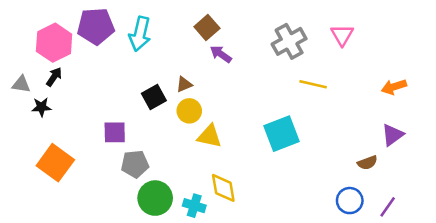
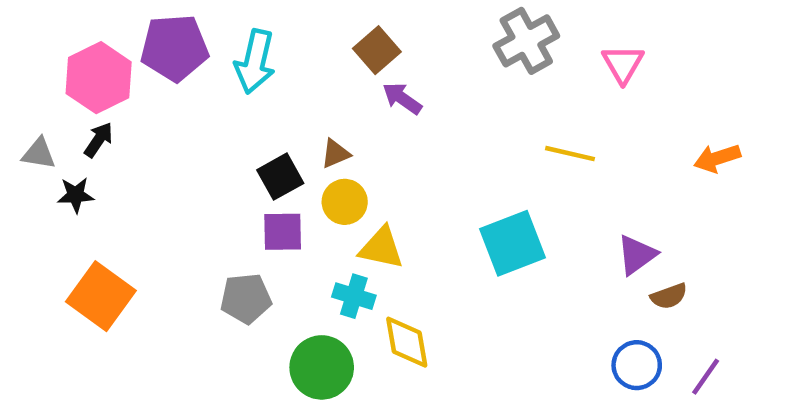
gray cross: (289, 41) -> (526, 41), moved
purple square: (115, 132) -> (283, 232), moved
purple triangle: (393, 135) -> (637, 255), moved
green circle: (155, 198) -> (322, 367), moved
cyan cross: (194, 206) -> (354, 296), moved

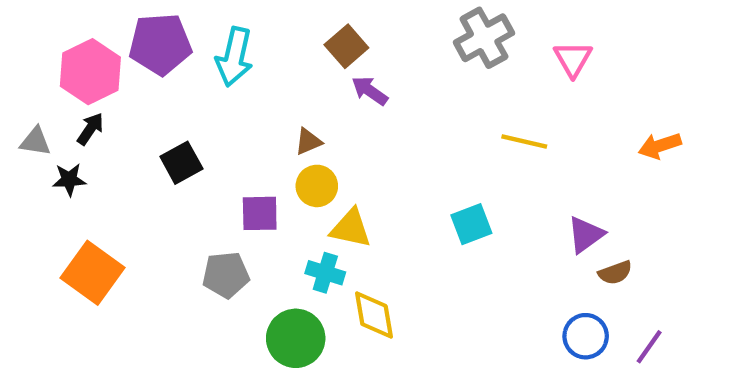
black square: (280, 177) -> (181, 163), moved
cyan square: (513, 243) -> (471, 224), size x0.7

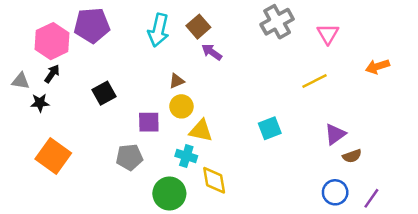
cyan arrow: (234, 57) -> (158, 30), moved
yellow line: (524, 141) -> (315, 81), moved, turned -40
orange arrow: (660, 146) -> (377, 66), moved

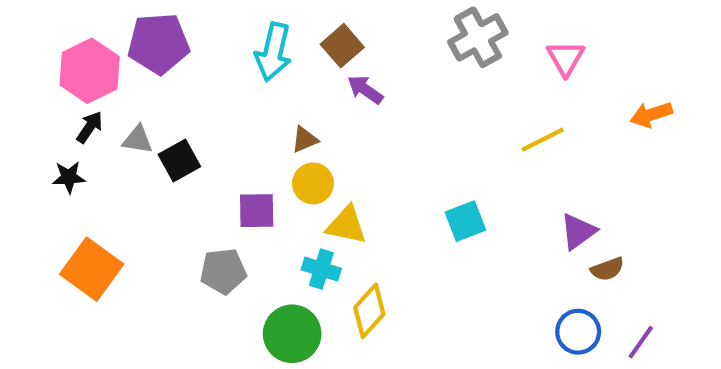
gray triangle: (21, 81) -> (138, 140), moved
yellow diamond: (214, 180) -> (369, 311), turned 52

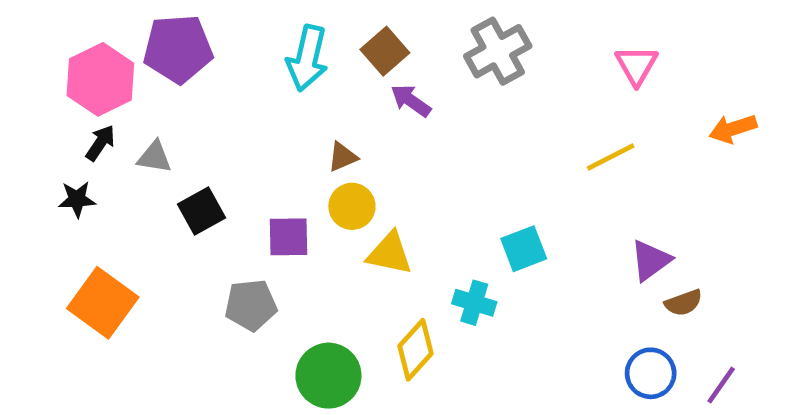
gray cross: (478, 37) -> (498, 51), moved
black square: (179, 160) -> (202, 211), moved
cyan cross: (321, 269) -> (474, 303), moved

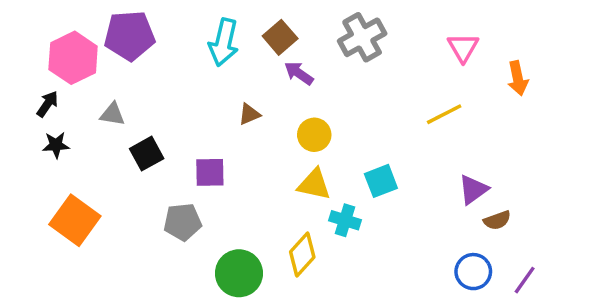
orange arrow: (733, 129) -> (518, 78), moved, turned -84
black arrow: (100, 143) -> (47, 104), moved
yellow circle: (352, 206) -> (314, 135), moved
yellow triangle: (390, 253) -> (314, 184), moved

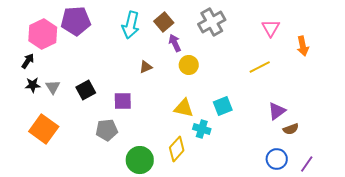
purple arrow: (299, 73) -> (175, 43), turned 30
gray triangle: (112, 114) -> (53, 87), moved, turned 49
yellow circle: (314, 135) -> (189, 65), moved

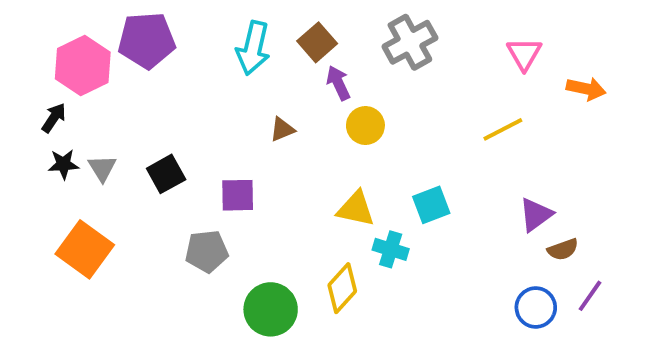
orange arrow: (303, 46) -> (586, 89), turned -66
purple line: (307, 164) -> (590, 296), moved

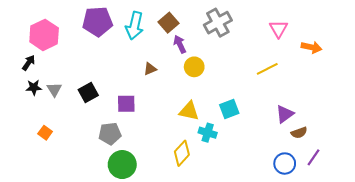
purple pentagon: (147, 40) -> (98, 22), moved
orange square: (85, 249) -> (45, 133), size x0.5
green circle: (271, 309) -> (122, 165), moved

